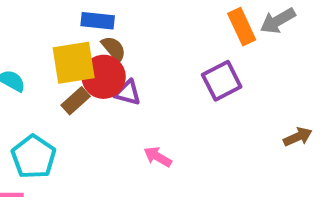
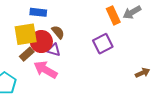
brown semicircle: (114, 49) -> (58, 32), moved
pink arrow: (158, 157) -> (45, 70), moved, size x1.6

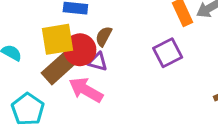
brown semicircle: (58, 32) -> (104, 36), turned -112
brown rectangle: (27, 54) -> (59, 68), size x1.6

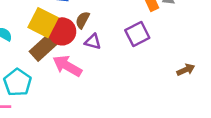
yellow square: (58, 39) -> (43, 23), turned 36
purple triangle: (98, 62) -> (93, 42), moved

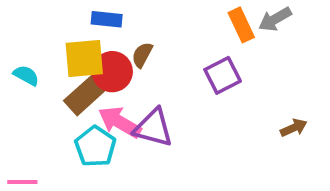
yellow square: (43, 23) -> (84, 59), turned -32
purple triangle: (93, 42) -> (153, 128), moved, size x1.6
cyan pentagon: (18, 82) -> (95, 146), moved

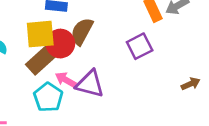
brown semicircle: (142, 55) -> (82, 31), size x1.5
pink arrow: (120, 122) -> (66, 80), size x0.7

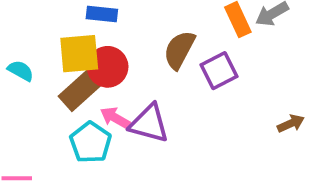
brown semicircle: (82, 31) -> (179, 50), moved

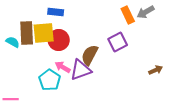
brown semicircle: (179, 50) -> (90, 55), moved
brown rectangle: (81, 90) -> (27, 33), moved, turned -50
purple triangle: (149, 124) -> (81, 70), turned -35

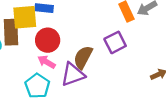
yellow square: (44, 33) -> (25, 17), moved
pink arrow: (63, 67) -> (46, 62), moved

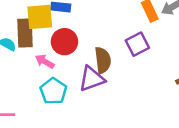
brown semicircle: (83, 57) -> (103, 60), turned 145
pink arrow: (46, 62) -> (45, 61), moved

